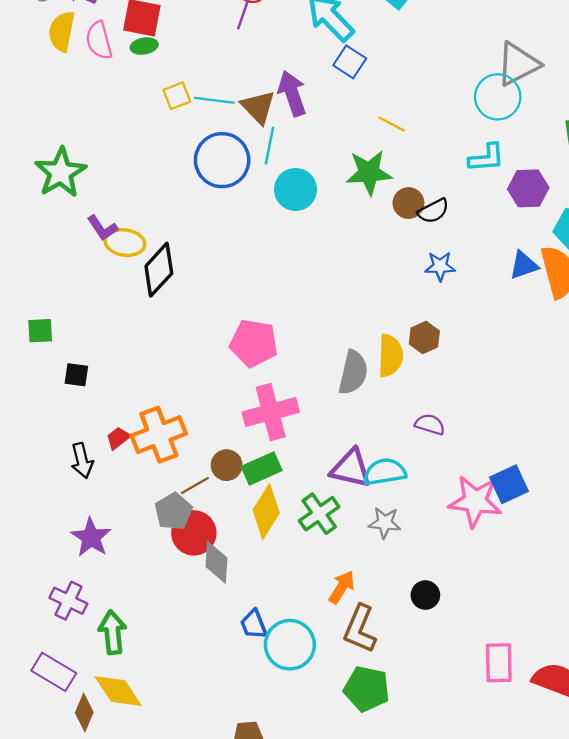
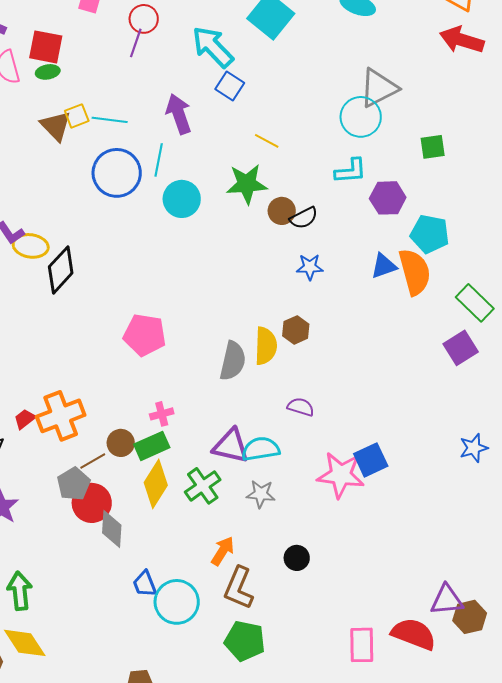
brown triangle: (258, 107) -> (56, 126), moved
pink cross: (271, 412) -> (162, 414), moved, size x0.5
pink rectangle: (499, 663) -> (362, 645), moved

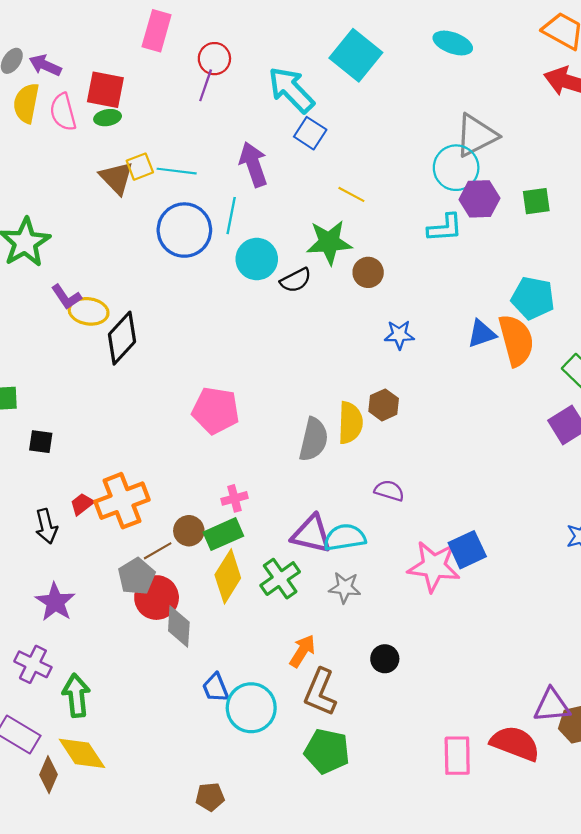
purple hexagon: (388, 198) -> (479, 199), moved
black semicircle: (304, 218) -> (296, 280), moved

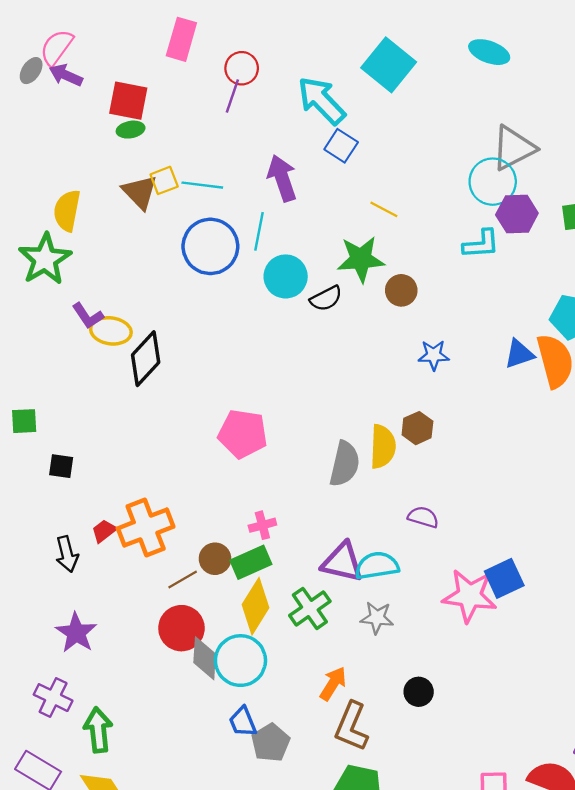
yellow semicircle: (26, 103) -> (67, 211), moved
pink semicircle: (63, 112) -> (57, 47), moved, turned 51
gray pentagon: (136, 576) -> (271, 743), moved
cyan circle: (251, 708) -> (240, 661), moved

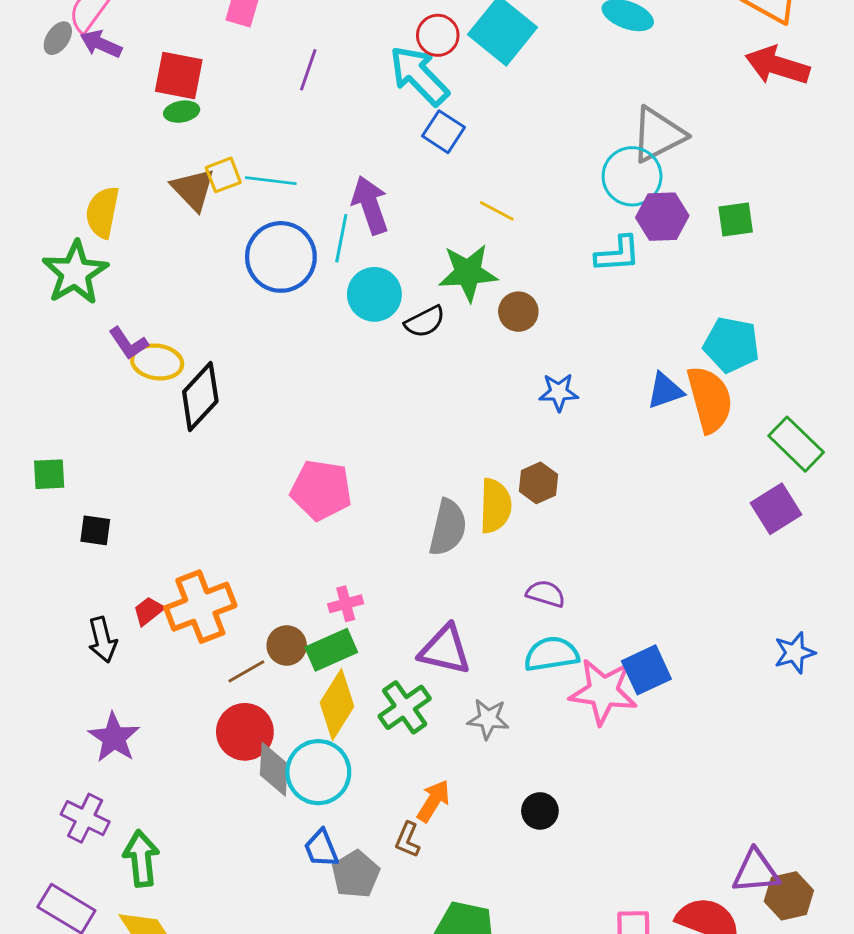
red circle: (242, 68) -> (438, 35), moved
purple arrow: (282, 178) -> (370, 205), moved
cyan semicircle: (377, 566) -> (551, 654), moved
brown L-shape: (352, 726) -> (408, 840), moved, size x0.6

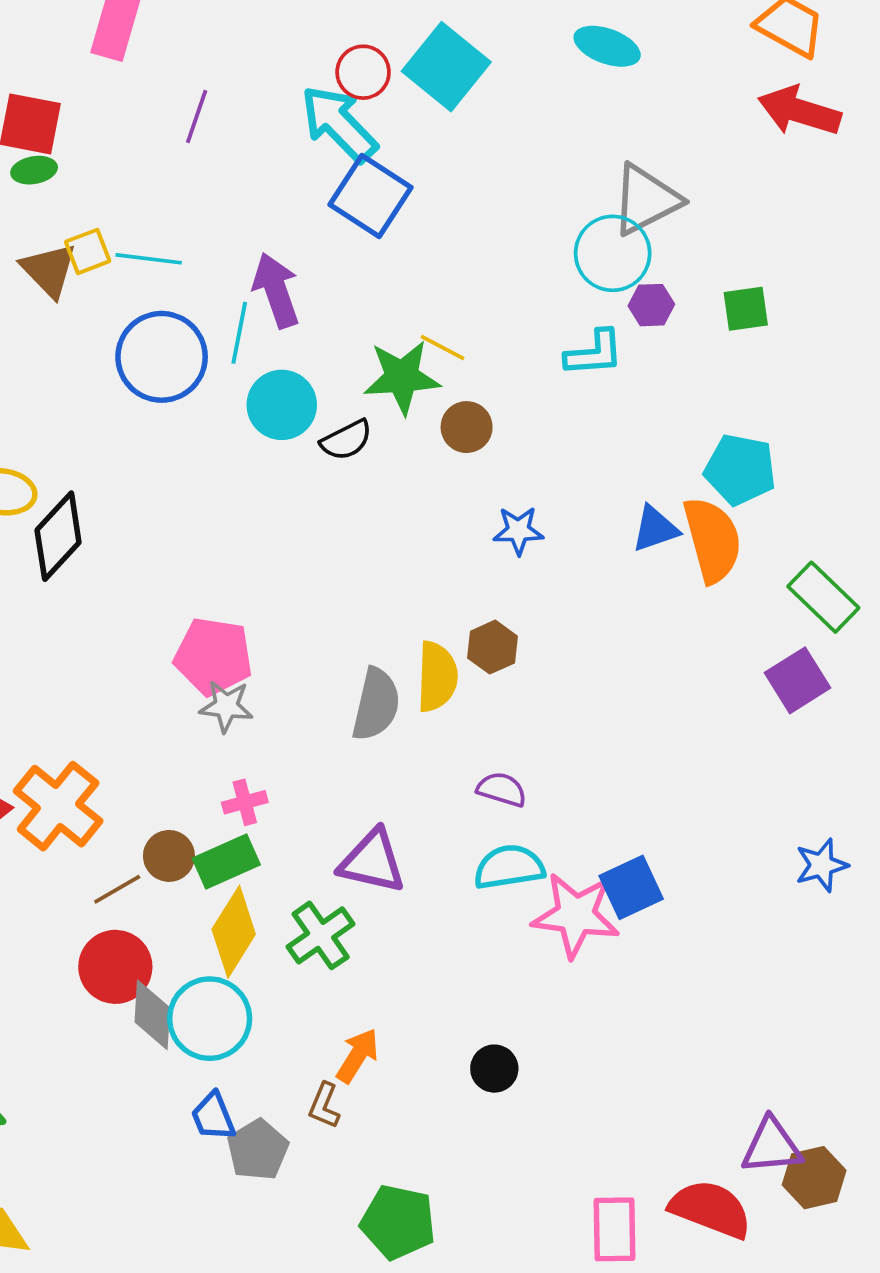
blue square: (444, 132) -> (370, 196), size x1.5
yellow line: (497, 211) -> (443, 348), moved
purple hexagon: (662, 217) -> (651, 305), size x0.7
orange cross: (200, 607) -> (58, 806), turned -30
gray star: (488, 719) -> (226, 706), moved

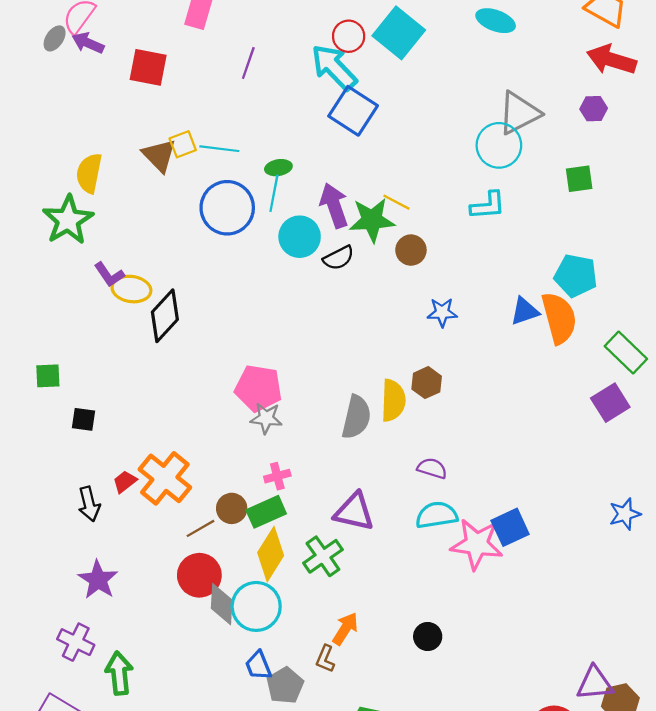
green ellipse: (34, 170) -> (278, 168), moved
purple arrow: (276, 290) -> (334, 205), moved
purple hexagon: (651, 305) -> (594, 109), moved

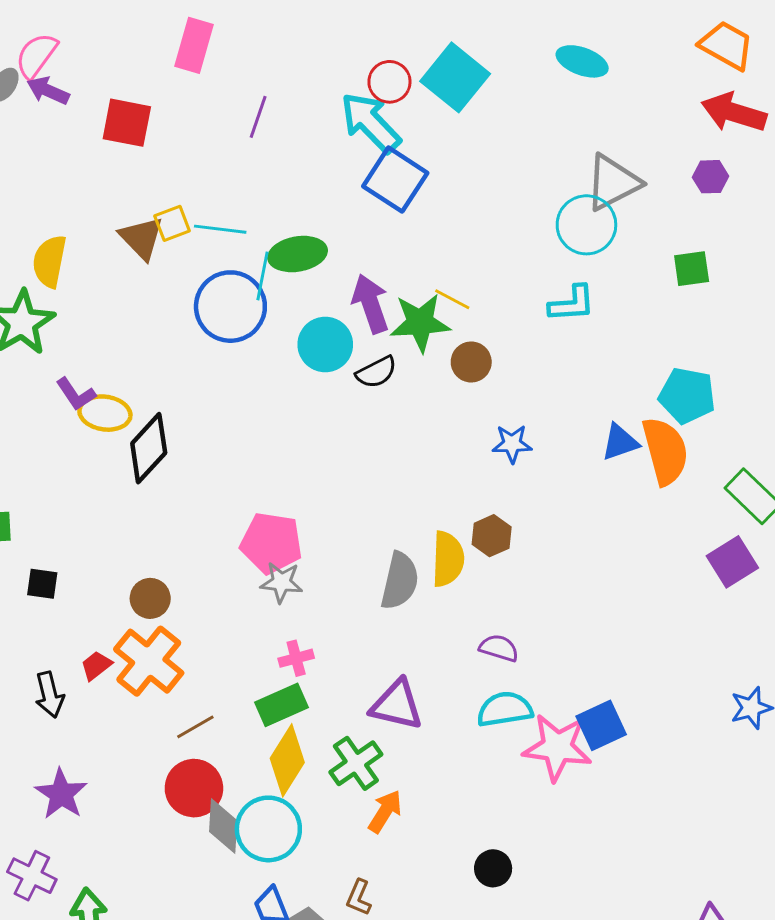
green ellipse: (278, 168) -> (298, 254), size x1.6
cyan line: (274, 193) -> (263, 276), moved
brown circle: (232, 508) -> (150, 598), moved
orange arrow: (345, 629) -> (385, 811), moved

